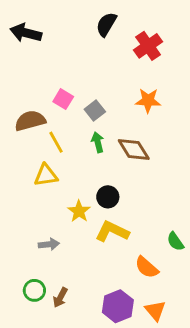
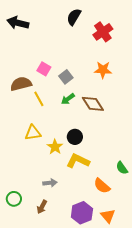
green arrow: (98, 142) -> (68, 99), turned -112
yellow triangle: (46, 175) -> (33, 133), moved
gray arrow: (49, 244) -> (50, 183), moved
green circle: (34, 290) -> (14, 199), moved

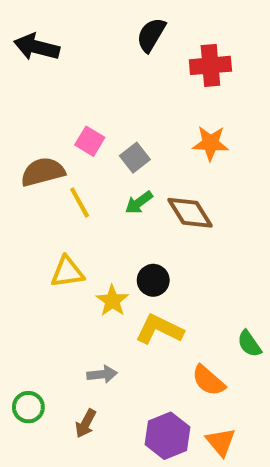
red cross: (103, 32) -> (210, 65), turned 30

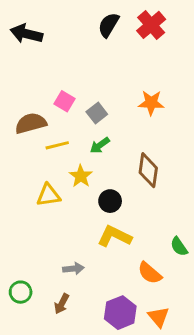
red cross: (210, 65) -> (151, 25), moved, turned -36
yellow line: (80, 203) -> (57, 145), turned -75
brown diamond: (190, 213) -> (148, 170), moved, turned 40
yellow star: (112, 301) -> (81, 176), moved

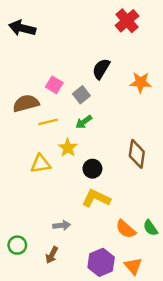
black semicircle: (109, 25) -> (101, 69), moved
orange star: (151, 103) -> (141, 82), moved
brown diamond: (148, 170) -> (137, 154), moved
green semicircle: (179, 247) -> (150, 228), moved

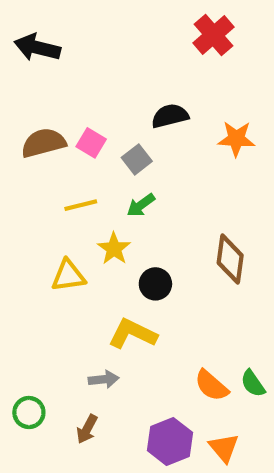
black semicircle: (101, 69) -> (170, 116), turned 45
brown semicircle: (26, 103) -> (43, 143), moved
yellow L-shape: (96, 198) -> (133, 334), moved

